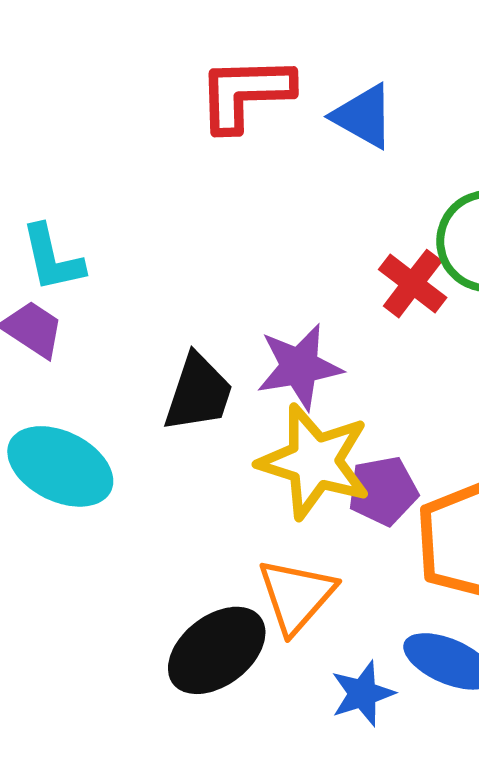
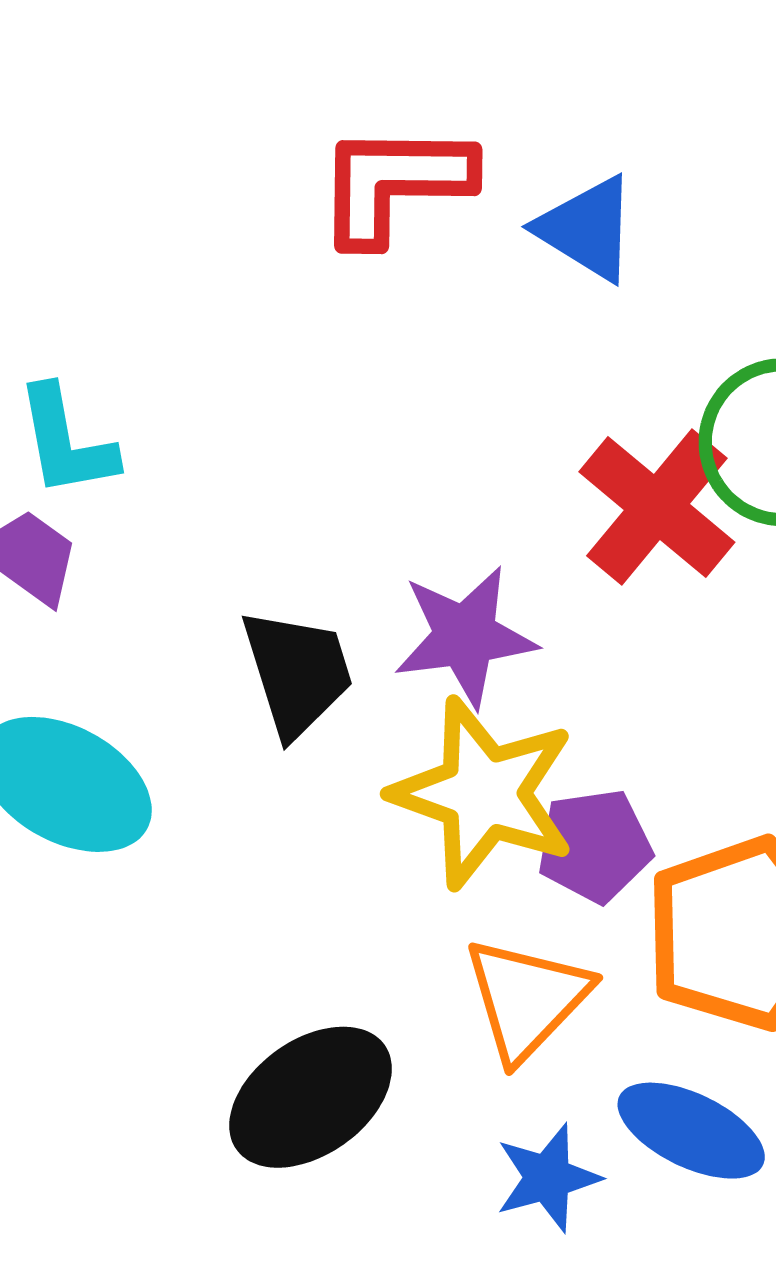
red cross: (413, 284) -> (657, 507), size x1.4
black trapezoid: (198, 393) -> (297, 673), turned -38
orange triangle: (296, 596) -> (527, 999), moved

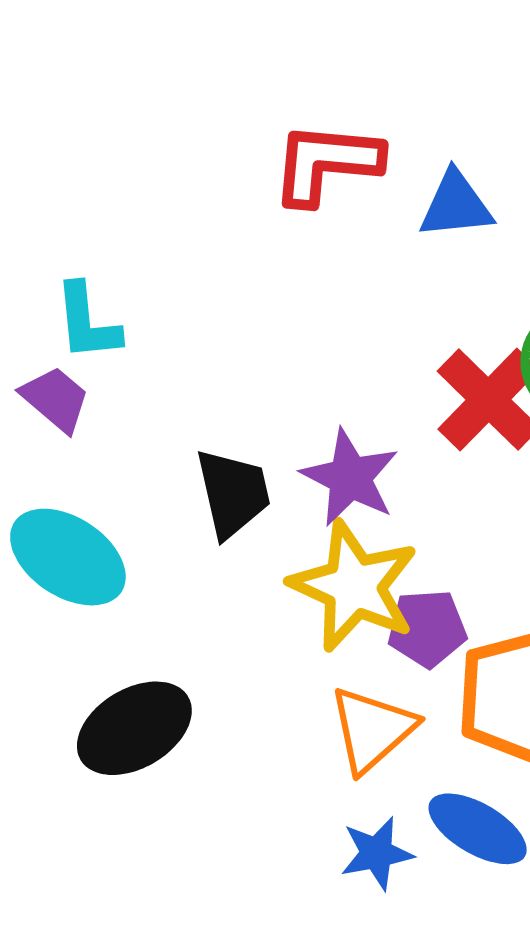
blue triangle: (587, 229) -> (456, 205), turned -42
purple star: (465, 636) -> (350, 478), turned 30
black ellipse: (311, 1097) -> (134, 728), moved

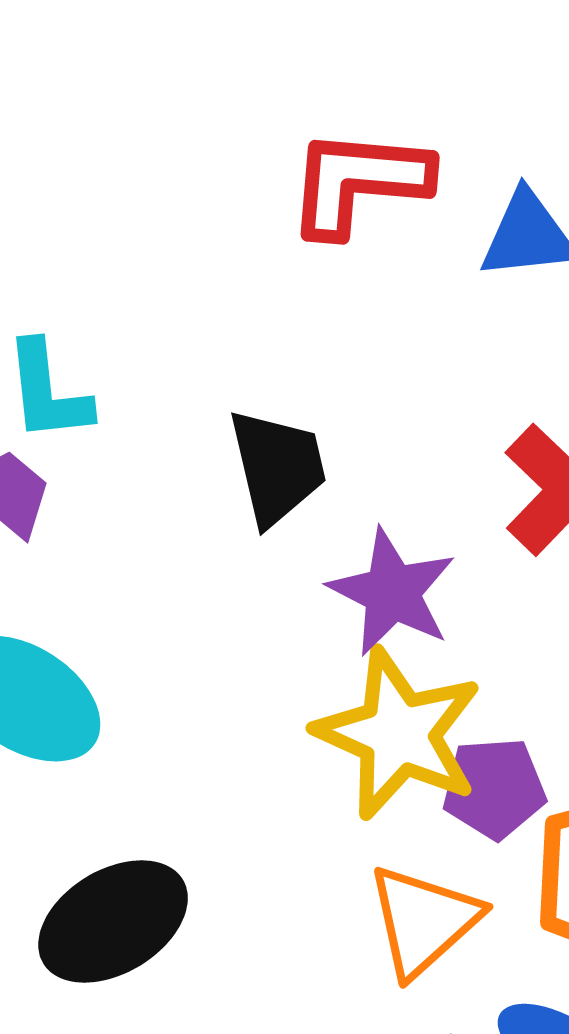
black trapezoid: (233, 493) -> (277, 467), moved

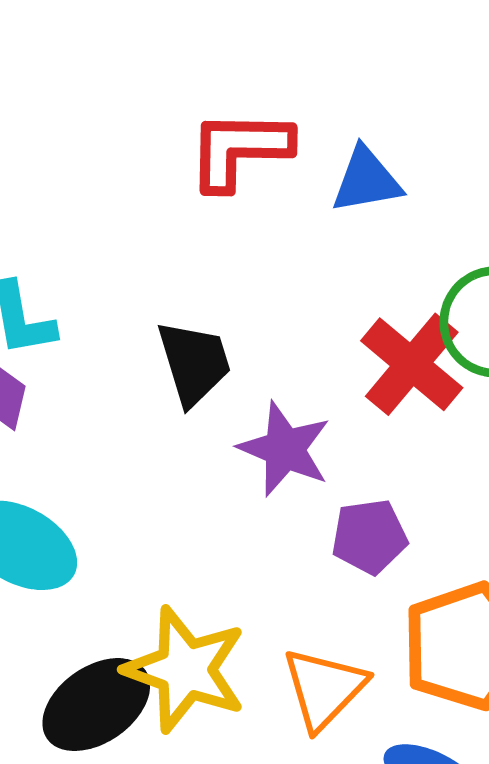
yellow star: (398, 734) -> (185, 670), moved
purple pentagon: (494, 788) -> (369, 537), moved

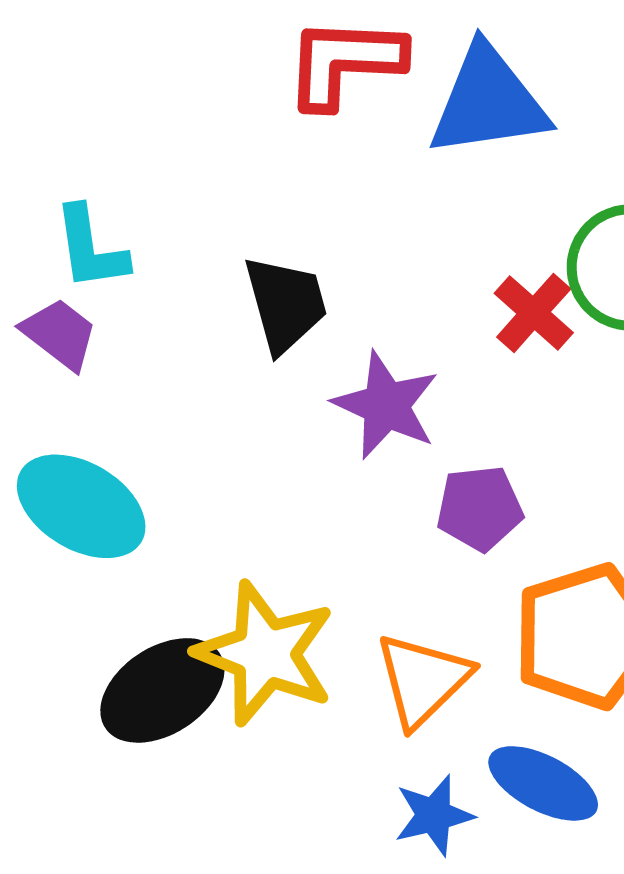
blue triangle: (366, 180) -> (488, 102), size x1.5
red cross: (412, 364) -> (534, 313), size x0.7

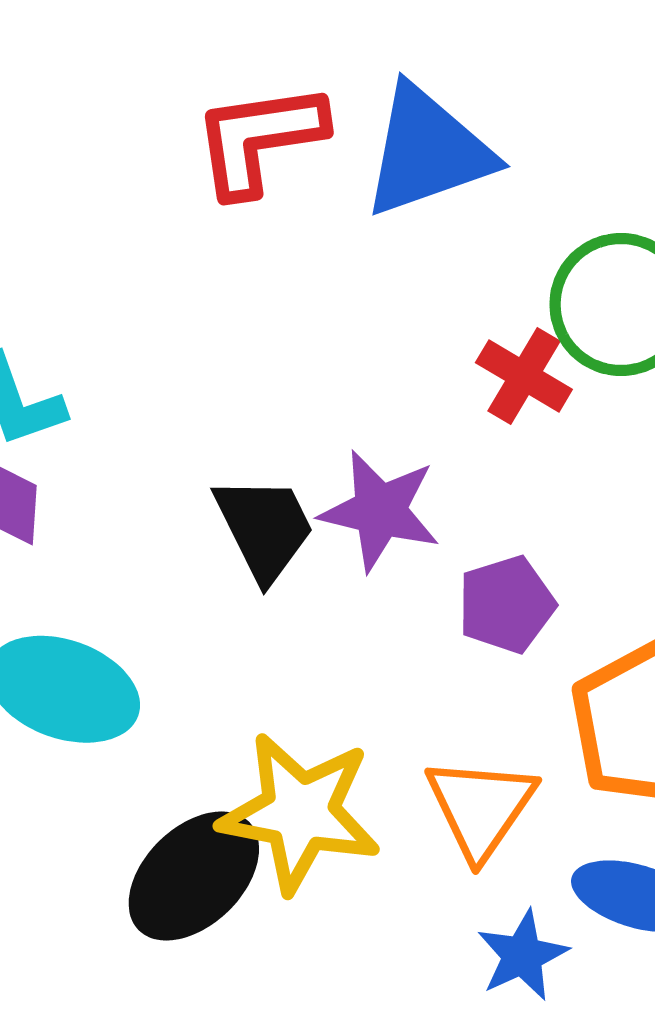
black trapezoid: (286, 304) -> (264, 528), moved

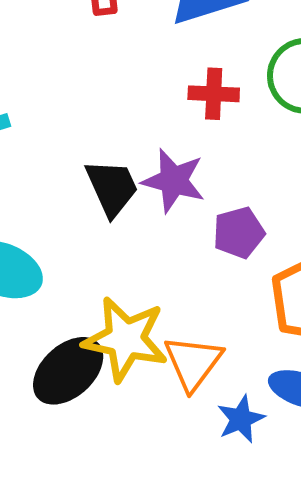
red cross: (524, 376) -> (214, 94), moved, turned -30
orange triangle: (481, 807) -> (193, 363), moved

